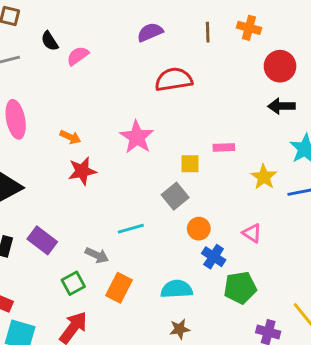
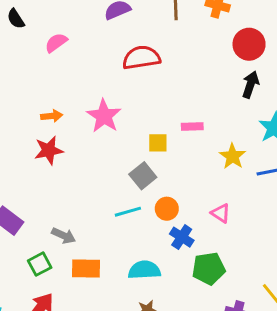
pink semicircle: (78, 56) -> (56, 43), moved
black arrow: (281, 106) -> (251, 85), turned 110
orange arrow: (70, 137) -> (52, 116), moved, turned -30
cyan line: (131, 229) -> (128, 212), moved
orange rectangle: (119, 288) -> (86, 269), turned 64

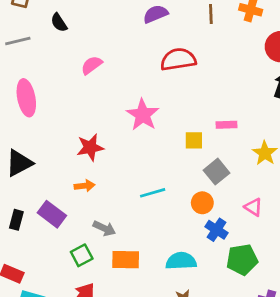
pink semicircle: (56, 43) -> (92, 65), moved
orange arrow: (52, 116) -> (84, 186), moved
gray square: (143, 176) -> (217, 172), moved
cyan line: (128, 212) -> (153, 193), moved

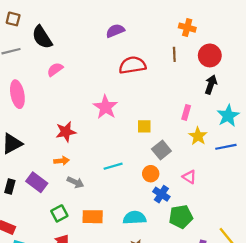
brown line: (211, 14) -> (174, 54), moved
black semicircle: (59, 23) -> (42, 37), size x1.6
pink semicircle: (92, 65) -> (55, 69), moved
pink rectangle: (226, 125) -> (186, 112), moved, turned -72
gray arrow: (104, 228) -> (75, 182), moved

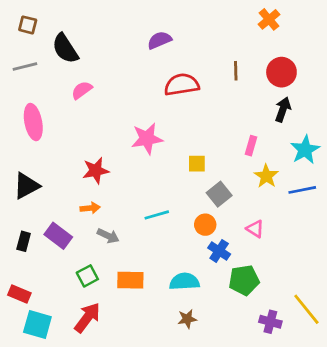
orange cross: (187, 28) -> (269, 19), moved, turned 35
pink star: (106, 107) -> (147, 139), turned 30

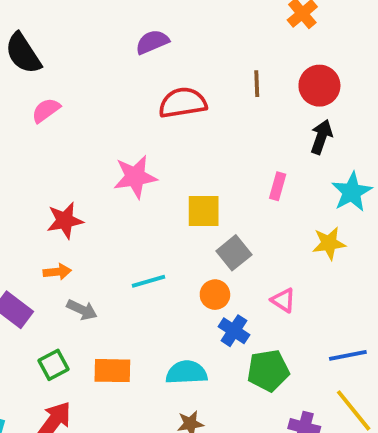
yellow square: (197, 164) -> (204, 211), size x1.4
yellow star: (266, 176) -> (329, 243), moved, turned 30
blue line: (302, 190) -> (348, 355), moved

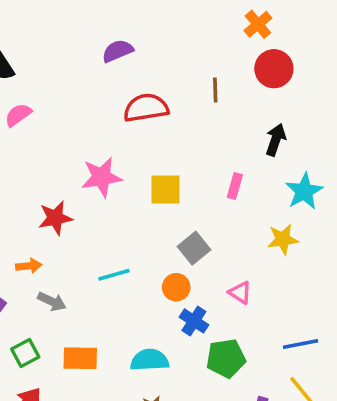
red circle: (319, 86) -> (274, 69), moved
yellow square: (204, 211) -> (166, 190), moved
red star: (65, 220) -> (55, 218), moved

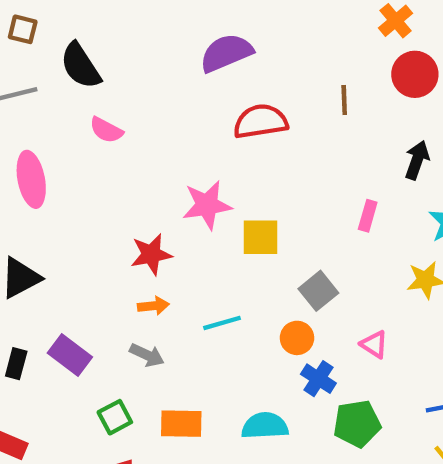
purple semicircle: (118, 51) -> (226, 53), size x1.4
pink semicircle: (18, 115) -> (106, 130), turned -116
yellow square: (166, 190) -> (261, 237), moved
orange arrow: (29, 266) -> (153, 306), moved

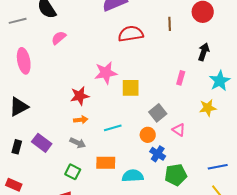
pink semicircle: (106, 130) -> (59, 38), turned 112
pink triangle: (374, 344) -> (179, 130), moved
green square: (115, 417) -> (73, 172), moved, turned -35
orange rectangle: (181, 424) -> (106, 163), moved

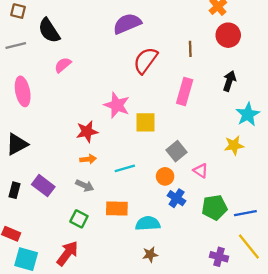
red semicircle: (131, 34) -> (146, 60), turned -45
pink star: (106, 73) -> (117, 105), turned 30
pink rectangle: (181, 78) -> (185, 91), moved, size x1.6
green pentagon: (176, 175) -> (214, 207), moved

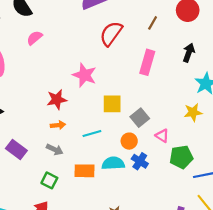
brown line: (190, 49) -> (153, 23), turned 32
yellow square: (146, 122) -> (112, 104), moved
green pentagon: (214, 207) -> (181, 157), moved
cyan semicircle: (148, 223) -> (113, 163), moved

